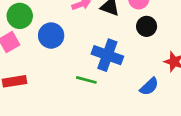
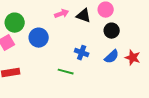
blue cross: (107, 55) -> (82, 53), size x0.6
blue semicircle: (149, 87) -> (112, 57), moved

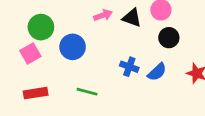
blue semicircle: (112, 57) -> (157, 72), moved
green line: (66, 72) -> (87, 92), moved

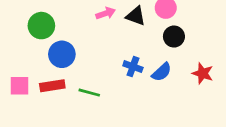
blue circle: (73, 47) -> (62, 54), moved
pink square: (30, 53) -> (20, 86), moved, turned 30
red rectangle: (36, 93) -> (52, 86), moved

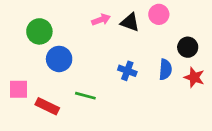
black circle: (174, 37) -> (188, 47), moved
blue semicircle: (162, 72) -> (165, 69), moved, turned -42
red rectangle: (52, 86) -> (47, 106), moved, turned 35

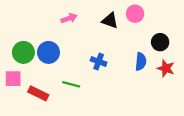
pink arrow: (101, 20) -> (69, 18), moved
green circle: (39, 31) -> (23, 52), moved
blue cross: (127, 71) -> (99, 62), moved

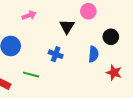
black triangle: (110, 21) -> (67, 27), moved, turned 42
red star: (166, 68) -> (114, 73), moved

